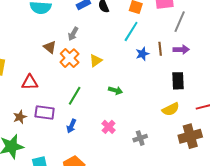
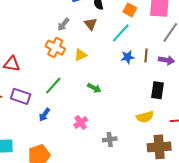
brown triangle: (50, 47) -> (91, 24), moved
orange cross: (70, 58) -> (55, 48), turned -30

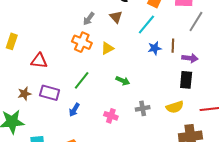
purple arrow: (167, 60) -> (190, 58), moved
pink cross: (81, 122) -> (111, 116), turned -32
gray cross: (110, 139) -> (143, 108), moved

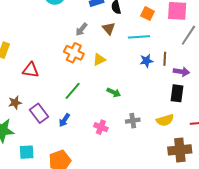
cyan line: (146, 24) -> (139, 37), turned 45
purple rectangle: (50, 93) -> (39, 113), moved, turned 36

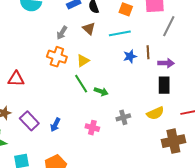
green line: (73, 91) -> (81, 84), moved, turned -66

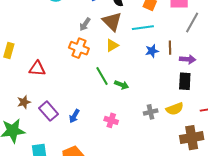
brown triangle: (89, 29) -> (112, 21), size x1.5
yellow triangle: (83, 61) -> (112, 45), moved
gray cross: (123, 117) -> (151, 112), moved

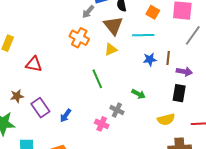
gray arrow: (85, 24) -> (88, 12), moved
orange cross: (79, 48) -> (79, 38), moved
green arrow: (122, 85) -> (138, 94), moved
gray cross: (151, 112) -> (117, 110), moved, turned 32

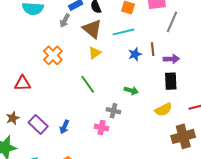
orange cross: (79, 38) -> (53, 55), moved, turned 30

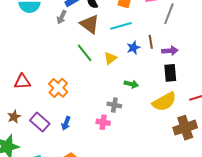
yellow triangle: (95, 53) -> (110, 58), moved
orange cross: (53, 55) -> (58, 88), moved
green line: (88, 84) -> (85, 53), moved
yellow semicircle: (163, 110) -> (164, 102), size x1.4

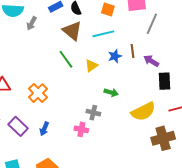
gray arrow: (62, 17) -> (32, 23), moved
purple arrow: (170, 51) -> (151, 61), turned -147
black rectangle: (170, 73) -> (164, 81), moved

